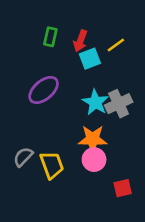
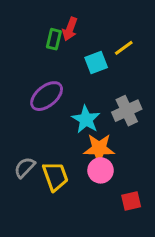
red arrow: (80, 41) -> (70, 29), moved
cyan star: (95, 102) -> (86, 119), moved

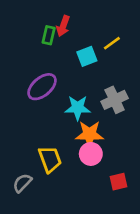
cyan star: (86, 119) -> (78, 108), turned -30
gray semicircle: (25, 167) -> (22, 183), moved

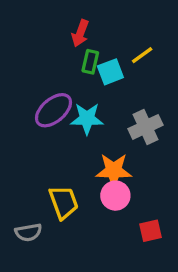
green rectangle: (49, 35) -> (90, 62), moved
cyan star: (78, 108) -> (87, 119), moved
gray semicircle: (22, 183) -> (28, 232), turned -144

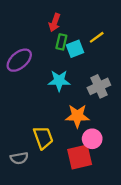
purple ellipse: (54, 110) -> (19, 60), moved
pink circle: (115, 196) -> (92, 139), moved
red square: (151, 231) -> (80, 157), moved, size x1.6

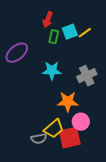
cyan square: (75, 49) -> (70, 32), moved
yellow trapezoid: (43, 138) -> (54, 129), moved, turned 70
gray semicircle: (19, 158) -> (39, 139), moved

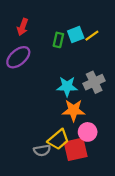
red arrow: (48, 20) -> (23, 27), moved
cyan star: (52, 71) -> (67, 86), moved

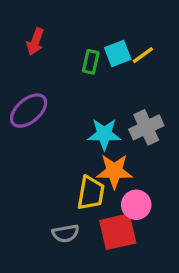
purple ellipse: (18, 57) -> (29, 111), moved
yellow trapezoid: (58, 140) -> (91, 193), moved, turned -40

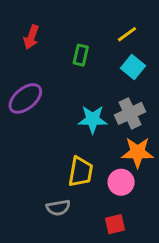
cyan square: (118, 53) -> (133, 67), moved, turned -30
yellow line: (143, 55) -> (127, 34), moved
orange star: (114, 171) -> (138, 152), moved
red square: (118, 232) -> (115, 224), moved, size x0.6

